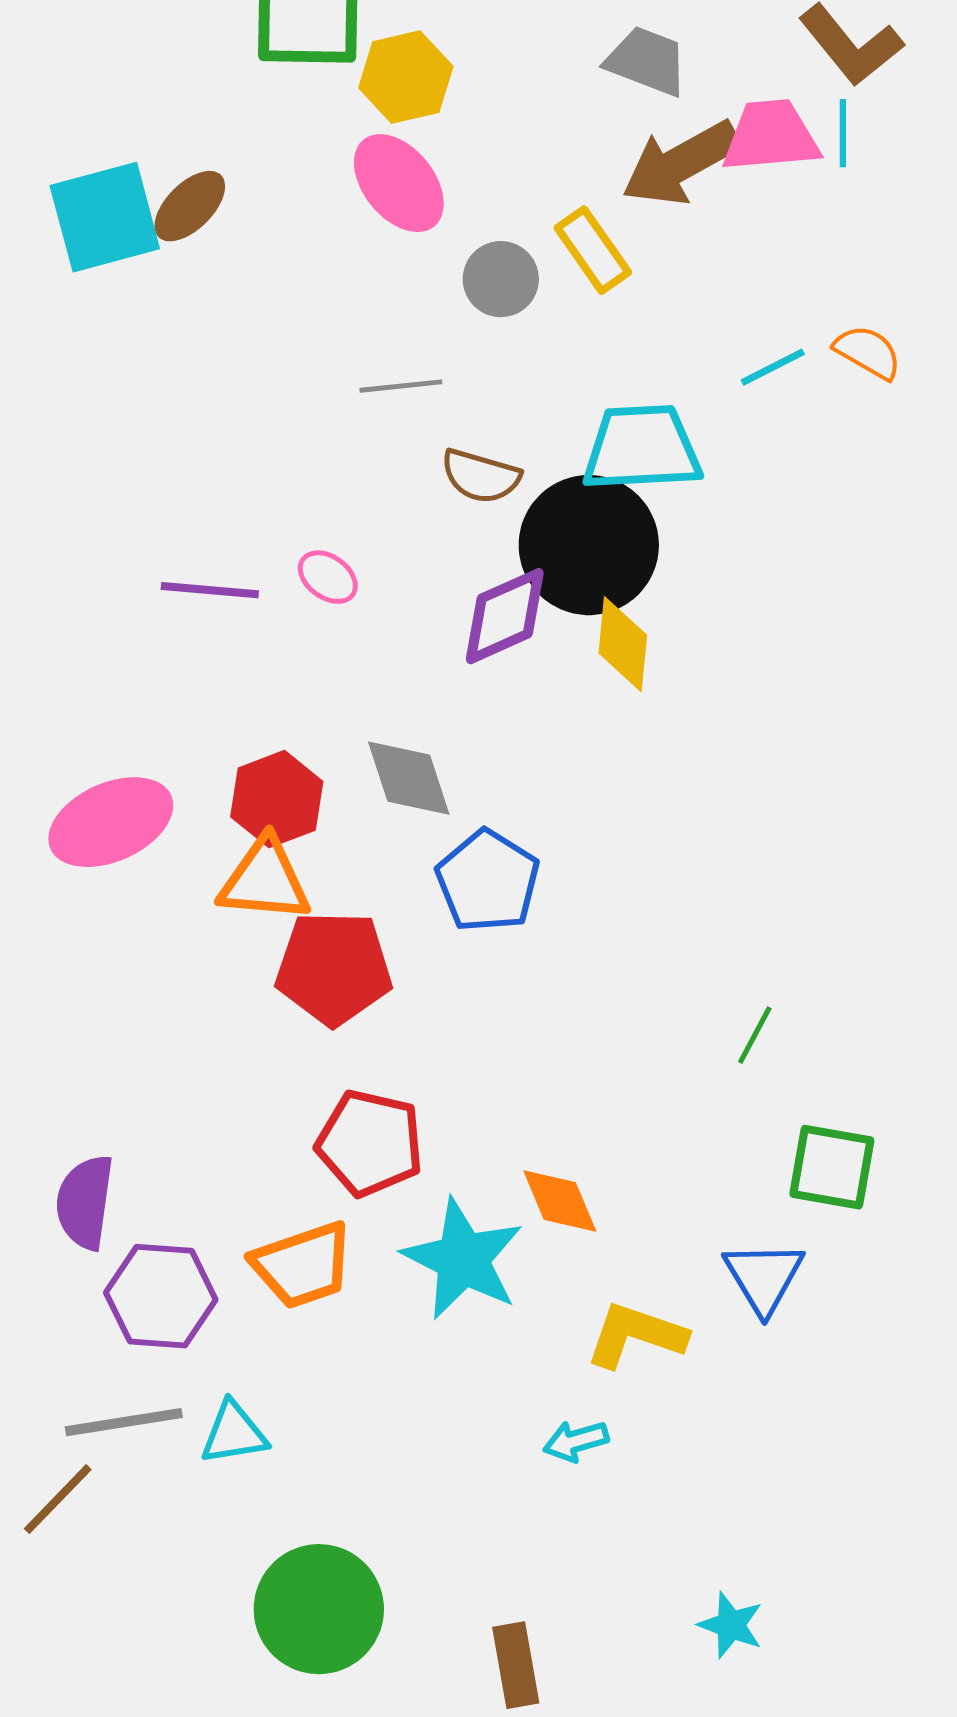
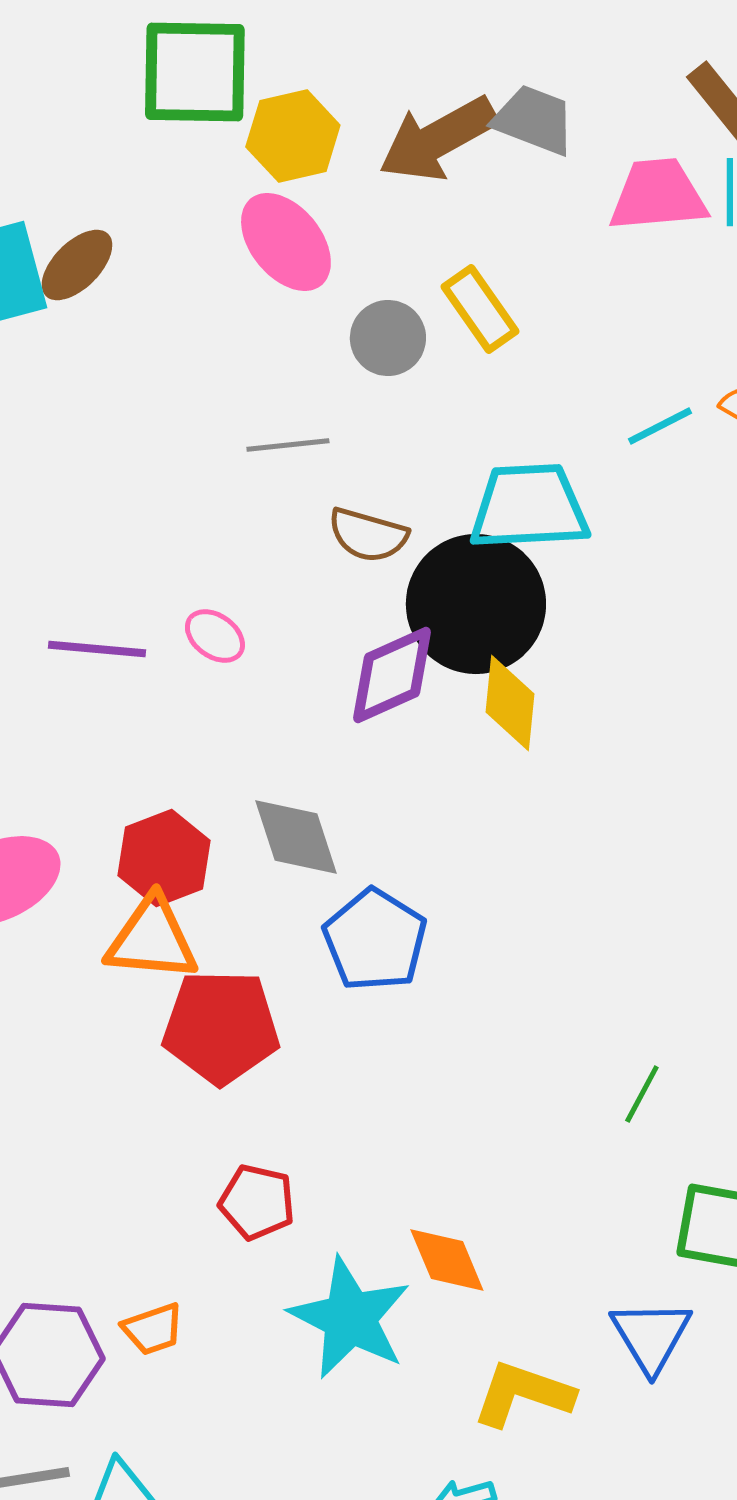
brown arrow: (681, 163) -> (438, 139), moved
red pentagon: (370, 1143) -> (257, 1202), size x0.7
orange trapezoid: (303, 1265) -> (153, 1329), moved, size x0.6

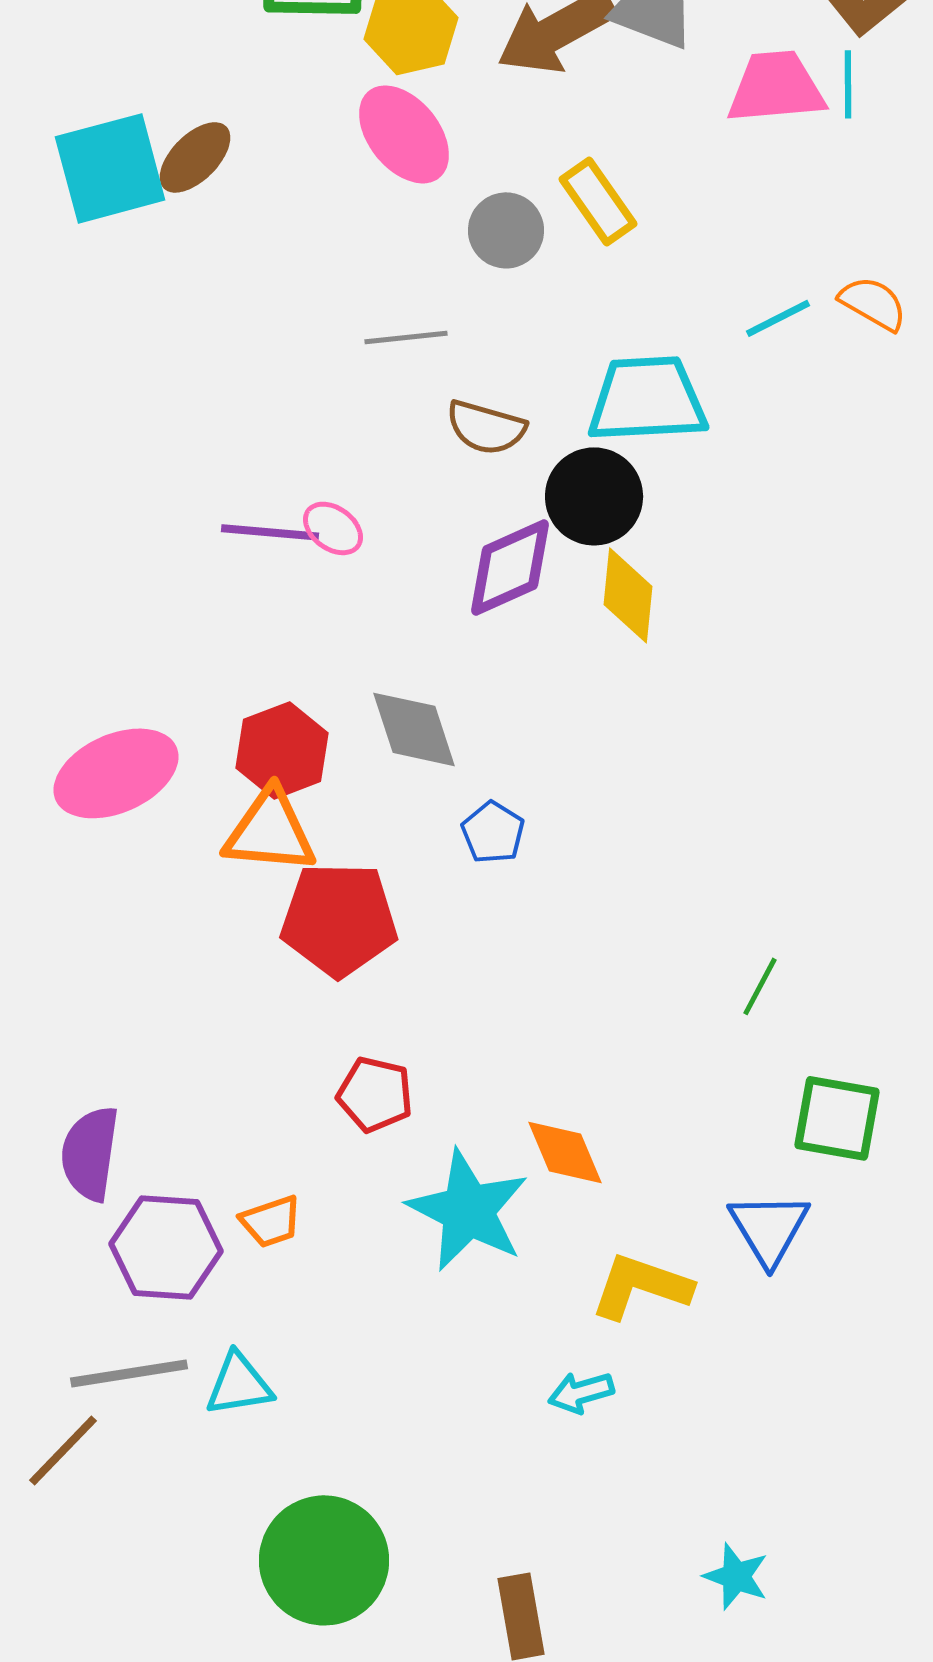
black circle: (476, 604) -> (594, 496), size x0.7
purple line: (97, 649) -> (270, 532), moved
blue pentagon: (375, 940) -> (493, 832), size x0.6

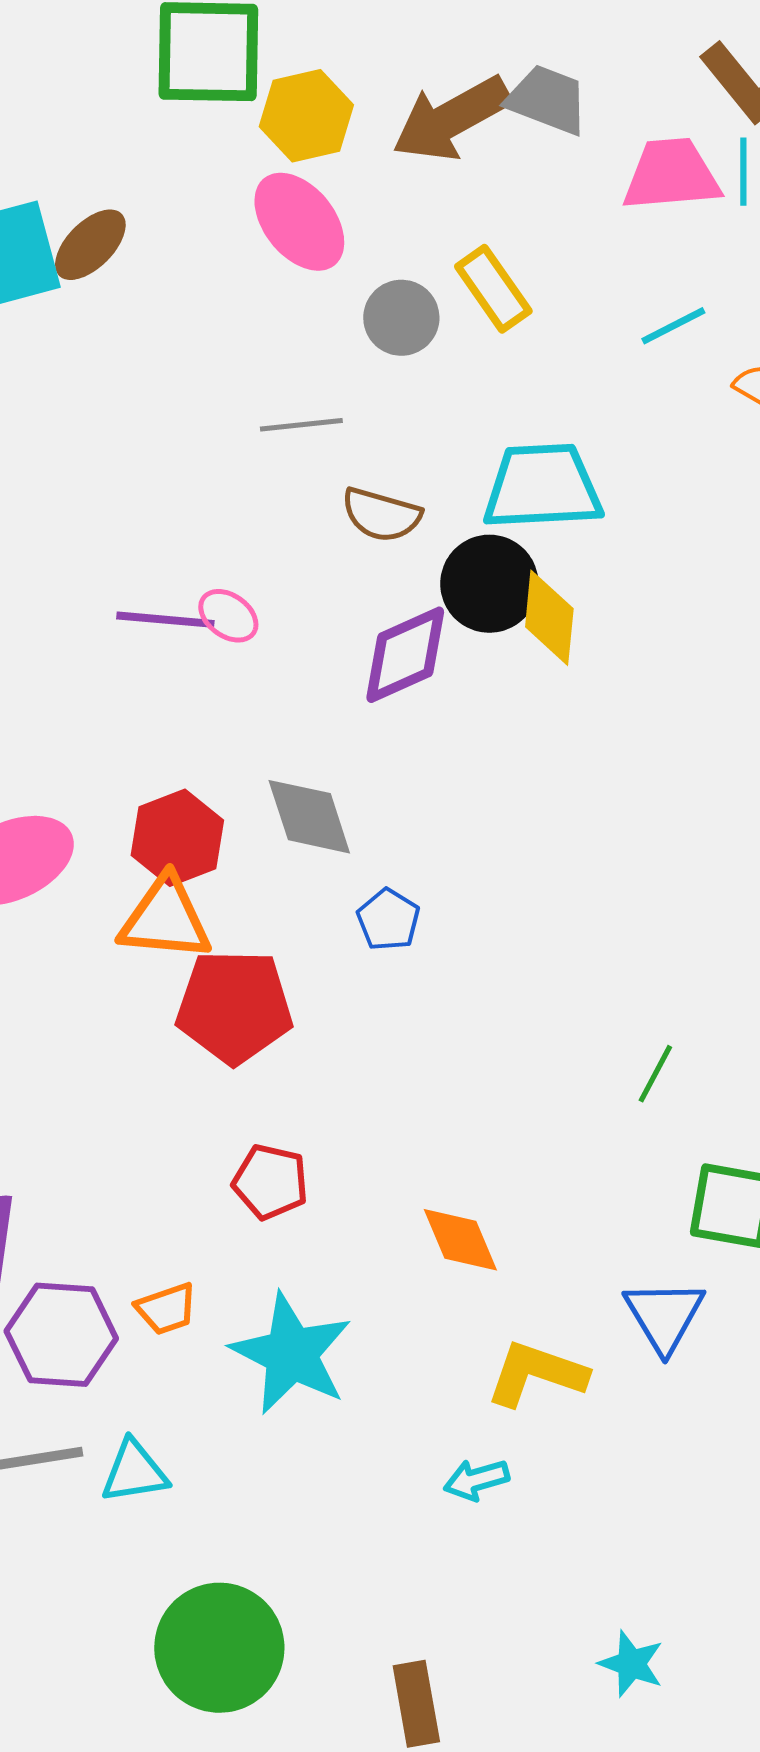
cyan line: (778, 318) -> (673, 326), moved
yellow diamond: (628, 595) -> (549, 618), moved
cyan star: (468, 1210) -> (291, 1354), moved

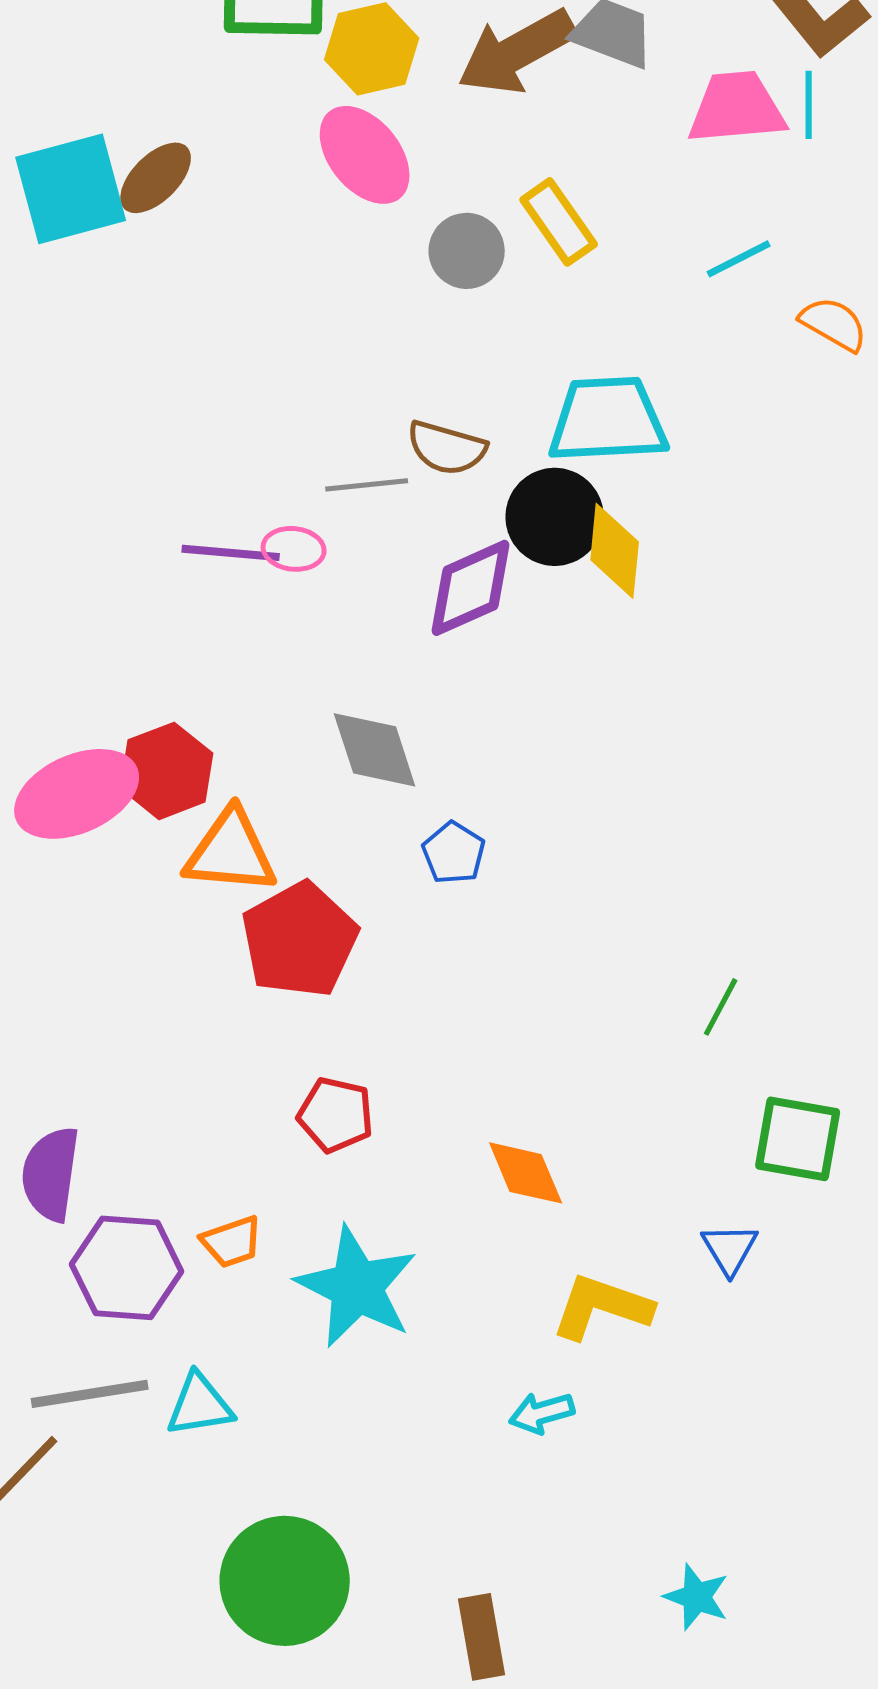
gray line: (301, 425) -> (367, 485), moved
pink ellipse: (228, 616) -> (294, 549), turned -30
red hexagon: (177, 838) -> (167, 771), moved
red pentagon: (234, 1007) -> (300, 940), turned -30
blue triangle: (664, 1316) -> (730, 1249), size x0.7

